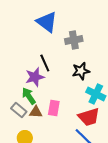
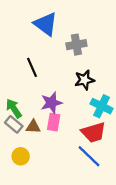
black line: (45, 63) -> (32, 67), moved
purple star: (35, 77) -> (51, 103), moved
green arrow: (29, 96) -> (14, 108), moved

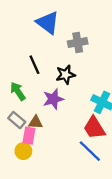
black star: (84, 80) -> (65, 75), moved
green arrow: (14, 108) -> (18, 91), moved
pink rectangle: (54, 122) -> (29, 136), moved
red trapezoid: (94, 132) -> (94, 128), turned 75

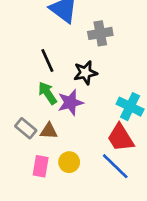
green arrow: (18, 91) -> (47, 93), moved
pink rectangle: (29, 136) -> (41, 166), moved
yellow circle: (23, 151) -> (69, 162), moved

